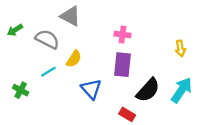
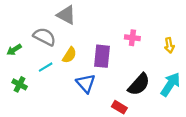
green arrow: (15, 30) -> (14, 50), moved
pink cross: (122, 35) -> (132, 38), moved
purple rectangle: (122, 65) -> (102, 56), moved

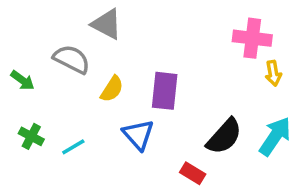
pink cross: (132, 38) -> (252, 38), moved, size x1.5
green arrow: (14, 50) -> (22, 80), turned -112
cyan line: (46, 67) -> (73, 147), moved

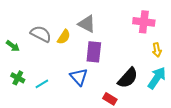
gray triangle: (107, 24) -> (87, 24), moved
yellow arrow: (273, 73) -> (157, 50), moved
yellow semicircle: (112, 89) -> (64, 37), moved

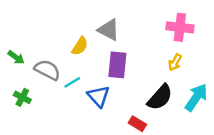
gray semicircle: (41, 34) -> (47, 70), moved
yellow arrow: (157, 50) -> (175, 62), moved, turned 40
cyan line: (42, 84) -> (72, 82), moved

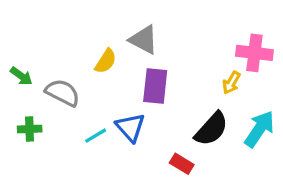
pink cross: (180, 27) -> (254, 53), moved
cyan line: (72, 82) -> (96, 136), moved
green cross: (22, 97) -> (30, 129), turned -30

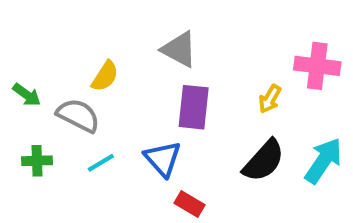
yellow semicircle: (106, 61) -> (105, 76), moved
yellow arrow: (231, 83) -> (270, 99), moved
cyan line: (96, 136) -> (101, 163), moved
red rectangle: (182, 164) -> (189, 204), moved

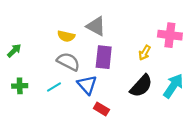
yellow semicircle: (105, 76) -> (66, 36), moved, turned 70
green arrow: (27, 95) -> (14, 51), turned -80
gray semicircle: (78, 115) -> (68, 62), moved

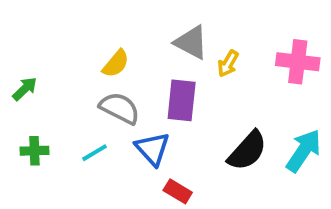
gray triangle: (96, 26) -> (191, 42), moved
yellow semicircle: (66, 36) -> (116, 64), turned -63
yellow arrow: (145, 53) -> (228, 64), moved

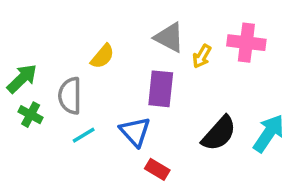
pink cross: (298, 62) -> (246, 43), moved
green arrow: (25, 89) -> (22, 79), size x1.4
gray semicircle: (120, 108) -> (70, 96), moved, turned -117
green cross: (34, 151) -> (31, 115), moved, turned 30

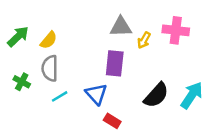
gray triangle: (169, 37) -> (121, 27), turned -30
yellow semicircle: (102, 56) -> (49, 40), moved
green arrow: (22, 79) -> (18, 37), moved

